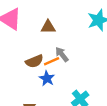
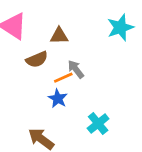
brown semicircle: (34, 61) -> (37, 59), moved

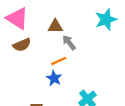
brown semicircle: (37, 59) -> (22, 45), moved
gray arrow: (76, 69) -> (69, 43), moved

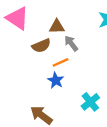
brown semicircle: (22, 45) -> (41, 46), moved

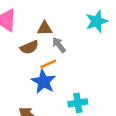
blue star: (56, 80) -> (43, 82), size x1.5
cyan cross: (90, 102) -> (78, 103), turned 30

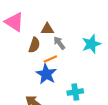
cyan star: (97, 21) -> (91, 44), moved
brown semicircle: (29, 47) -> (34, 45), turned -49

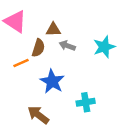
gray arrow: (59, 43) -> (67, 46), turned -32
orange line: (50, 59) -> (21, 63), moved

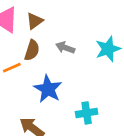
brown triangle: (53, 30) -> (35, 21), moved, turned -35

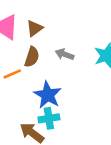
cyan cross: (87, 113) -> (49, 118), moved

